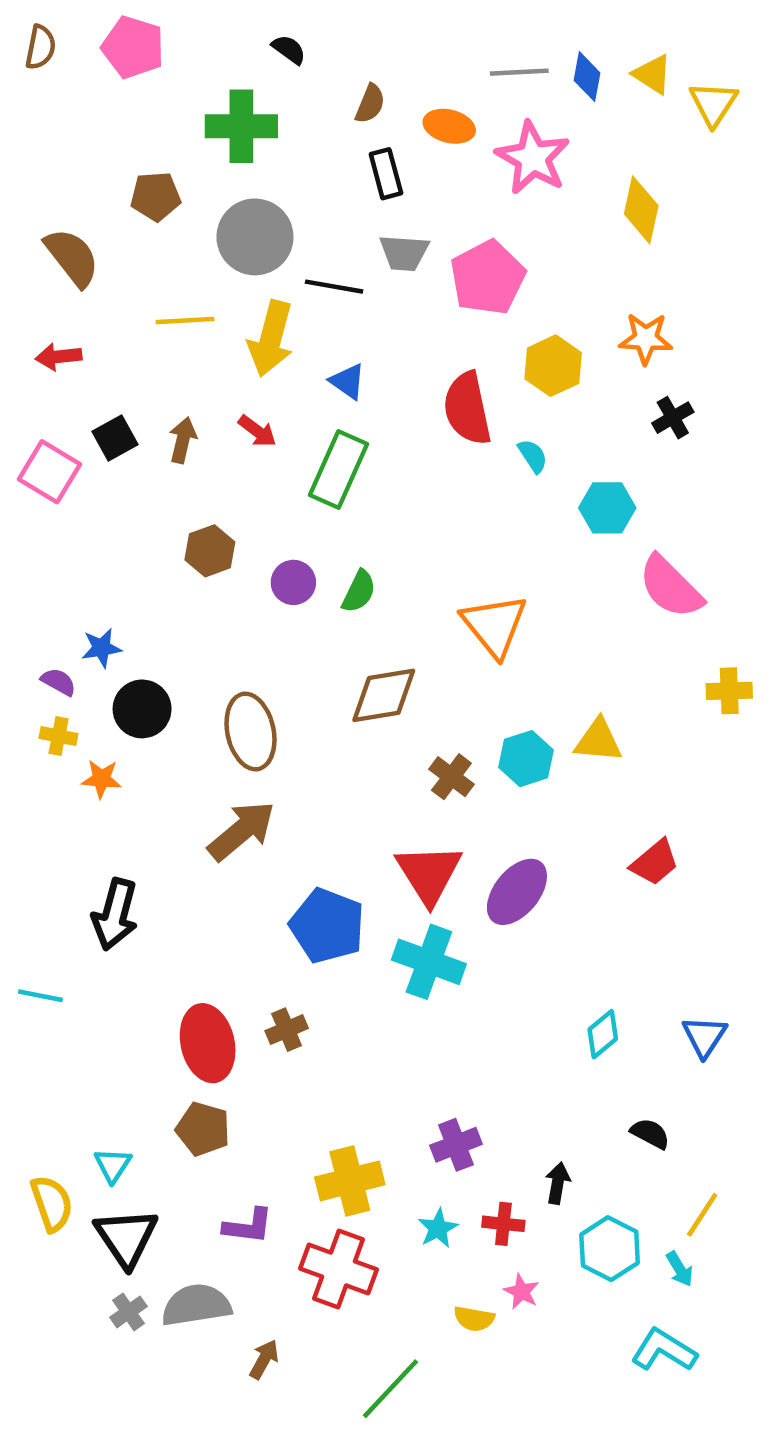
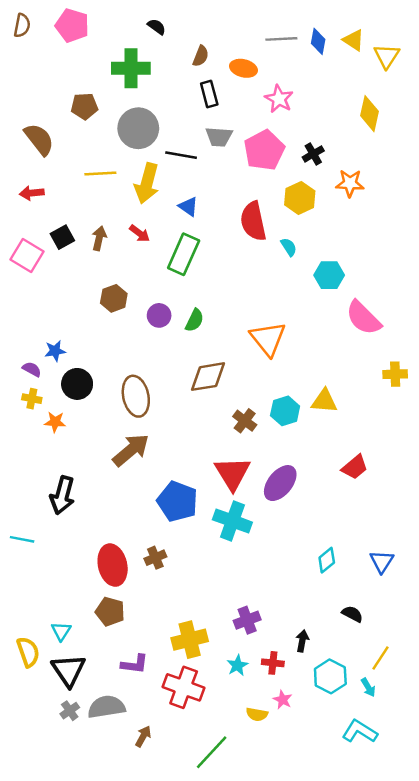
pink star: (533, 158) -> (279, 99), moved, size x0.7
yellow diamond: (641, 210) -> (369, 114), moved
black cross: (673, 418) -> (313, 154), moved

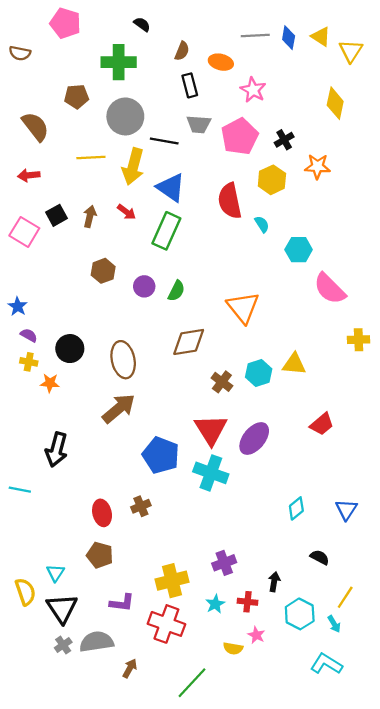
brown semicircle: (22, 25) -> (20, 53), moved, turned 90
blue triangle: (188, 207) -> (171, 188), size x1.6
blue star: (55, 351) -> (18, 306), moved, turned -30
red ellipse: (113, 565) -> (102, 513), size x0.7

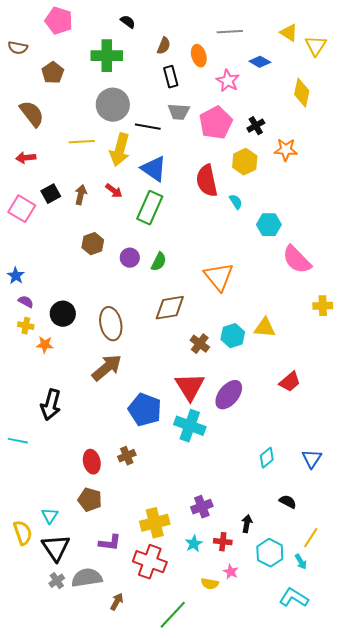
blue diamond: (289, 38) -> (260, 62), moved, turned -70
orange ellipse: (221, 62) -> (199, 56), turned 60
brown pentagon: (76, 96) -> (53, 73), moved, turned -30

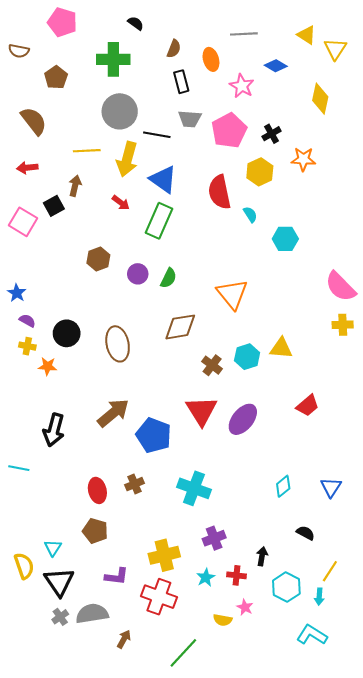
brown arrow: (81, 195) -> (75, 186), moved
pink semicircle: (297, 260) -> (341, 287), moved
brown arrow: (107, 368) -> (113, 413), moved
cyan cross: (190, 426) -> (194, 488), moved
cyan arrow: (301, 562) -> (319, 597), turned 35

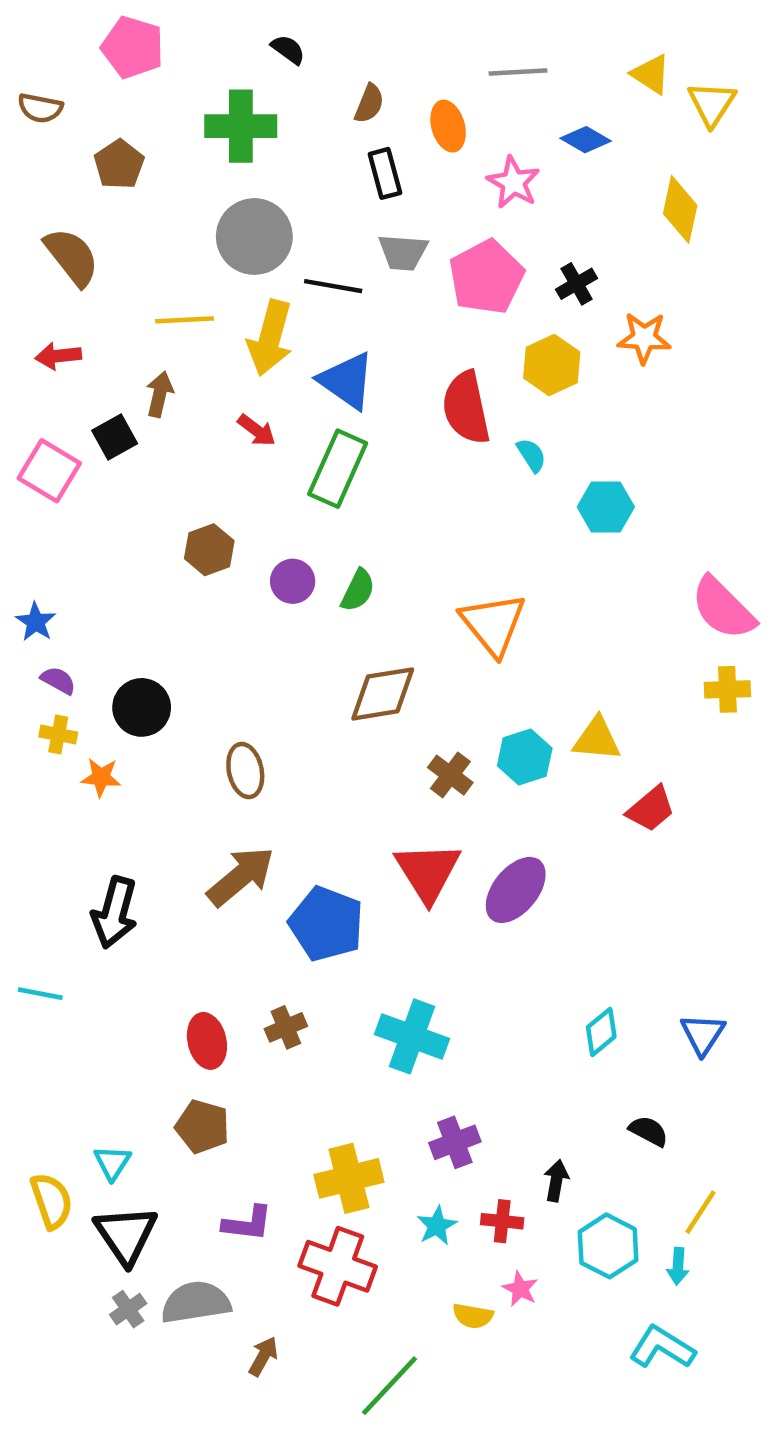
brown ellipse: (118, 344) -> (245, 771), moved, size x0.7
red trapezoid: (308, 406) -> (651, 809), moved

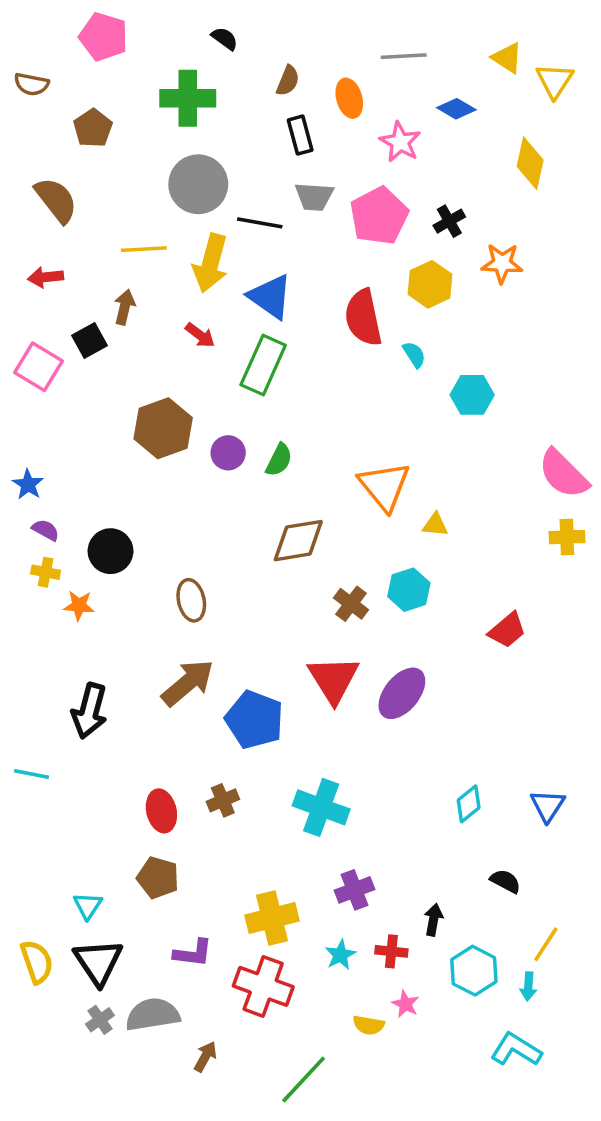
brown hexagon: (209, 550) -> (163, 428), size x1.5
yellow triangle: (597, 739) -> (435, 525), moved, size x0.7
yellow semicircle: (51, 1201) -> (37, 962), moved

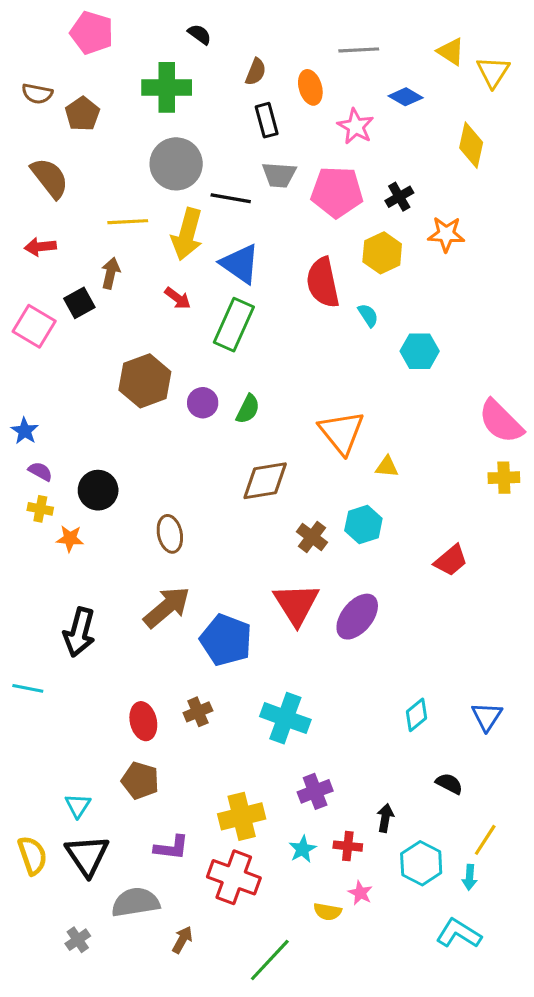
brown semicircle: (32, 84) -> (37, 94), moved
pink pentagon: (379, 216) -> (337, 192), turned 30
gray cross: (100, 1020) -> (78, 940), moved

